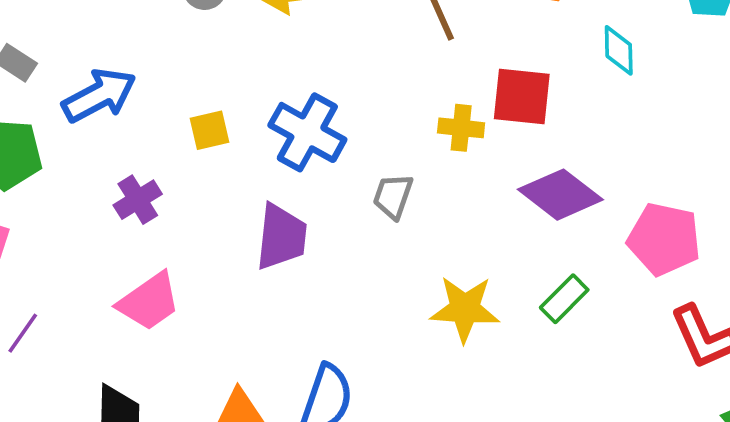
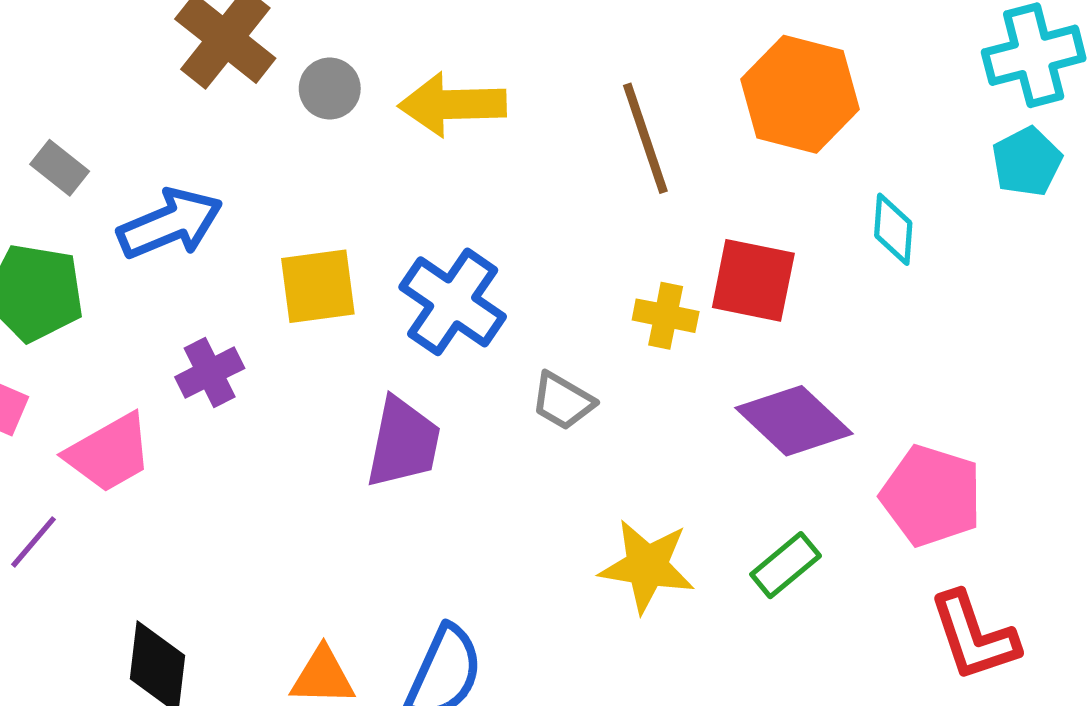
yellow square: (209, 130) -> (318, 286), size x1.4
gray trapezoid: (393, 196) -> (563, 401), turned -84
pink trapezoid: (149, 302) -> (109, 453), moved

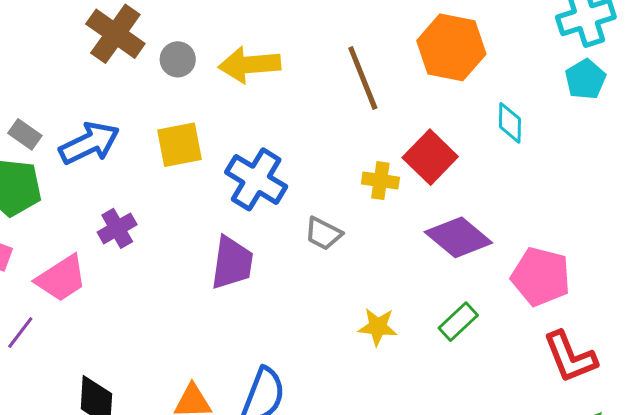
gray rectangle: (60, 168) -> (25, 134), moved
red square: (753, 280) -> (430, 157), turned 36
yellow square: (318, 286) -> (179, 145), moved
yellow star: (647, 566) -> (378, 327), size x0.7

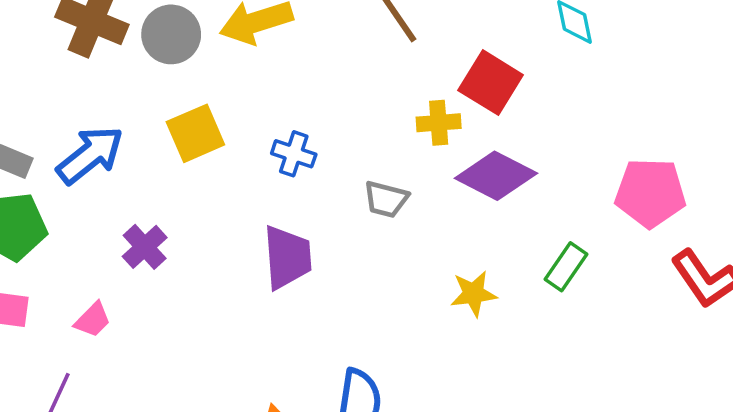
gray circle: (178, 59) -> (171, 34), size x1.4
blue cross: (256, 179) -> (294, 154), size x0.6
purple diamond: (458, 237) -> (496, 176), moved
pink trapezoid: (61, 278) -> (93, 320), size x0.6

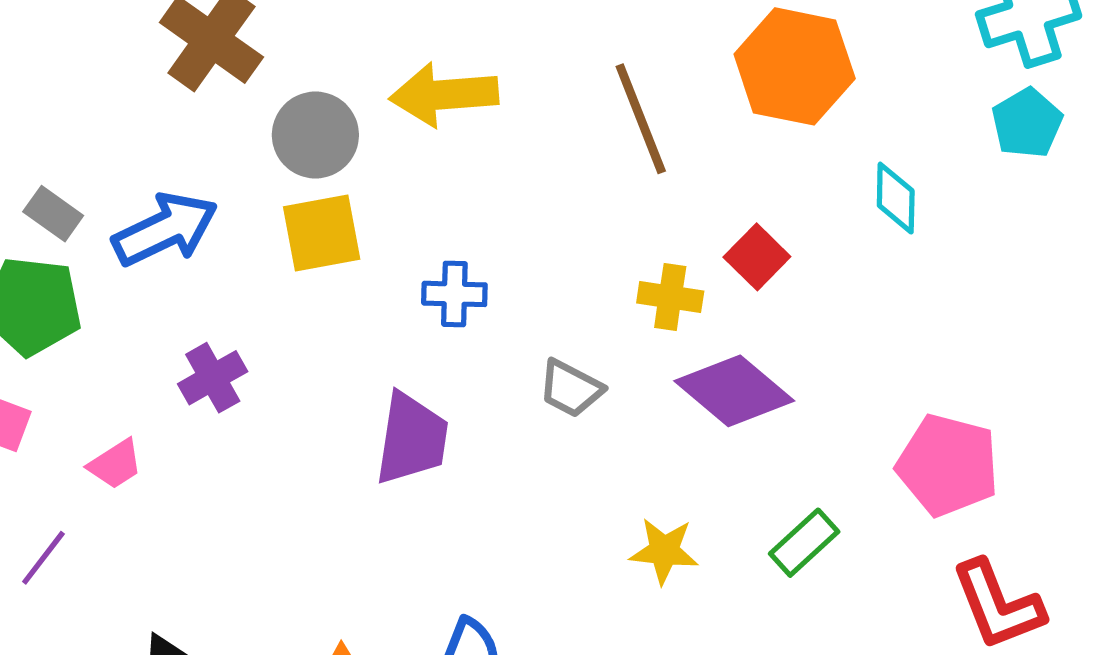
gray circle: (171, 34) -> (315, 135), moved
red square: (491, 83) -> (757, 257), size x0.7
blue cross: (294, 154) -> (454, 294), turned -30

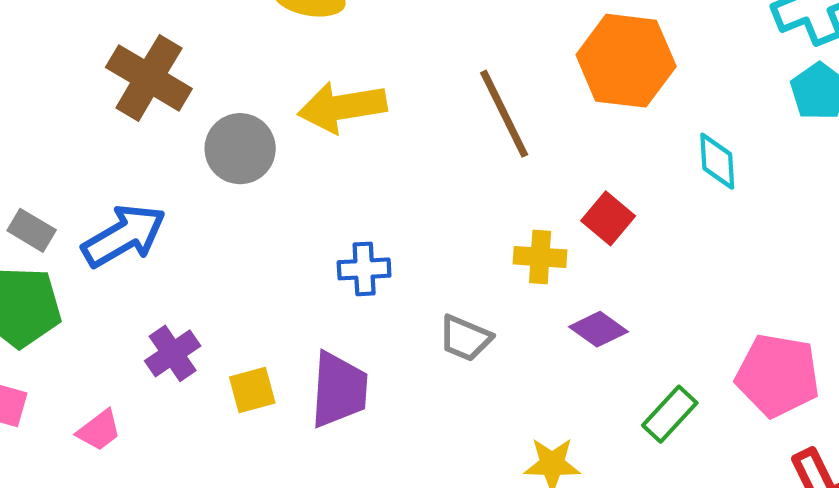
yellow square: (322, 233) -> (252, 390), moved, size x0.7
purple diamond: (734, 391) -> (599, 329), size x0.6
green rectangle: (804, 543) -> (670, 414), moved

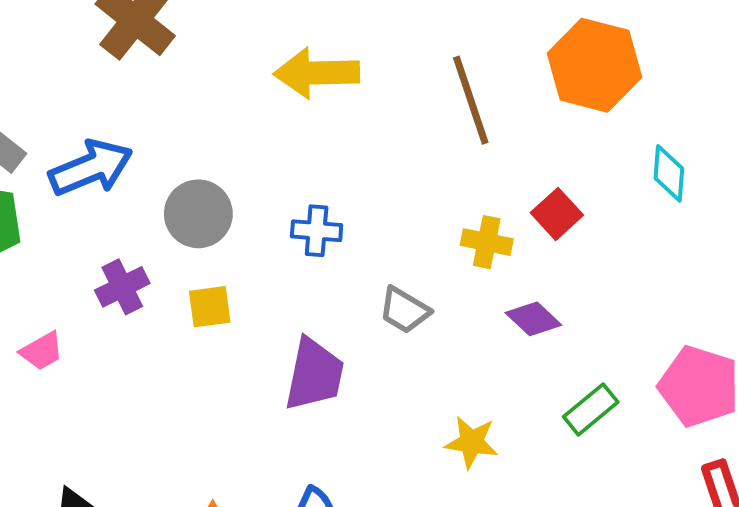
gray circle: (240, 149) -> (198, 214), moved
yellow square: (252, 390) -> (210, 307), moved
purple trapezoid: (339, 390) -> (314, 374), moved

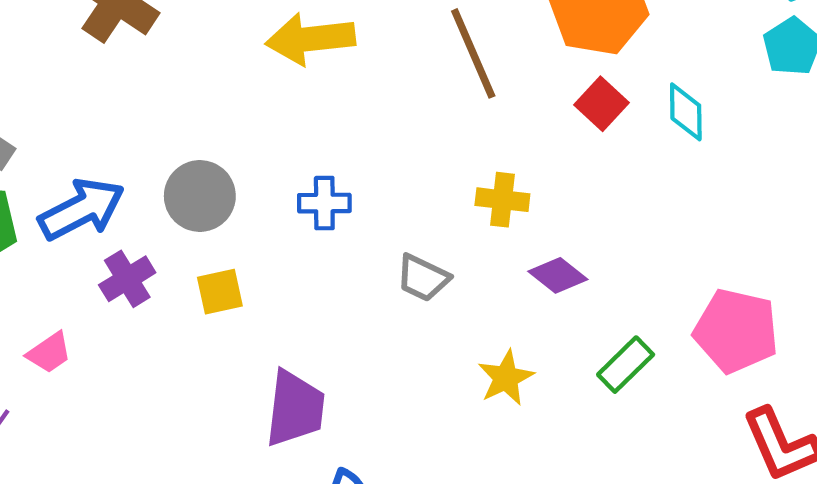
blue arrow: (91, 168) -> (82, 209), moved
red square: (557, 214) -> (602, 104), moved
purple trapezoid: (314, 374) -> (295, 408), moved
yellow star: (471, 442) -> (506, 378), moved, turned -30

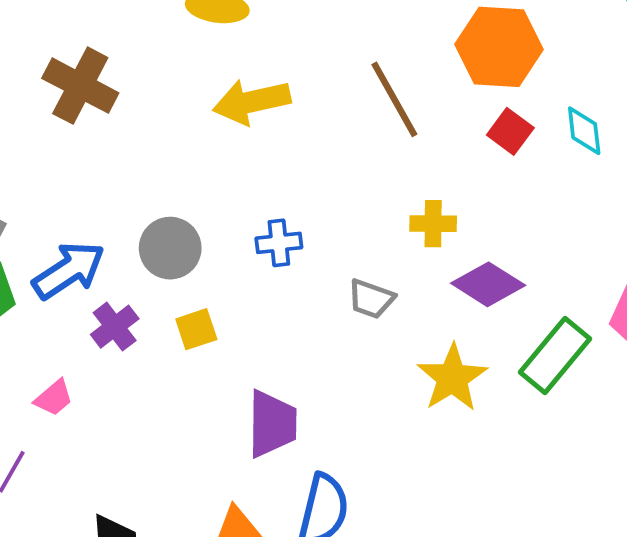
purple diamond: (558, 275) -> (488, 284), size x1.4
green rectangle: (626, 365) -> (555, 356), size x1.5
yellow star: (506, 378) -> (452, 378), size x1.4

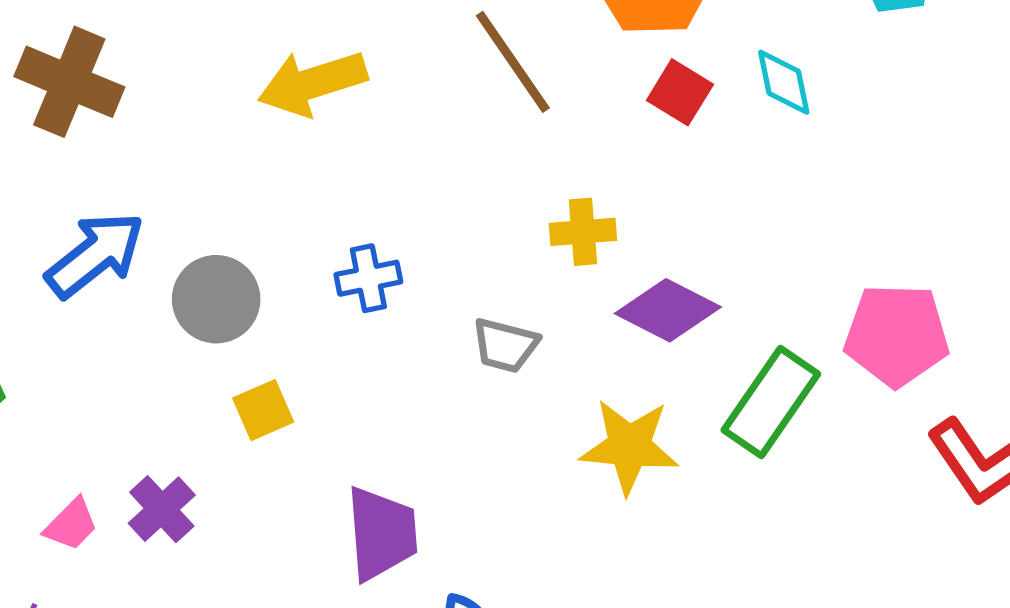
blue arrow: (69, 270) -> (95, 255), moved
purple cross: (115, 327) -> (162, 509), moved
yellow star: (452, 378) -> (629, 446), turned -30

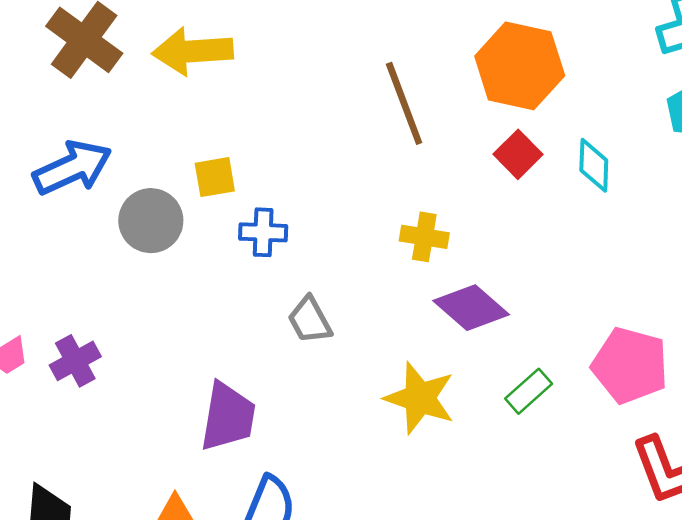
yellow arrow: (312, 83) -> (193, 51), moved
gray trapezoid: (505, 345) -> (310, 320), moved, turned 33
green rectangle: (771, 402) -> (529, 391), size x0.6
yellow square: (263, 410) -> (215, 177), moved

